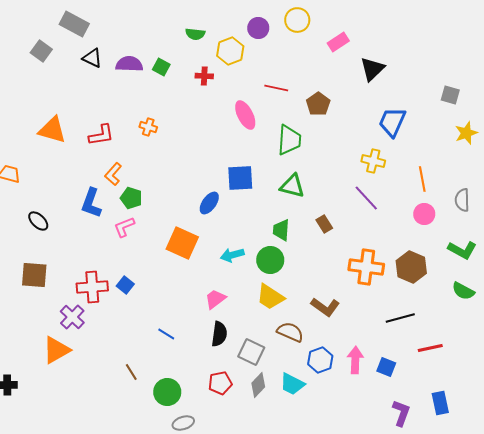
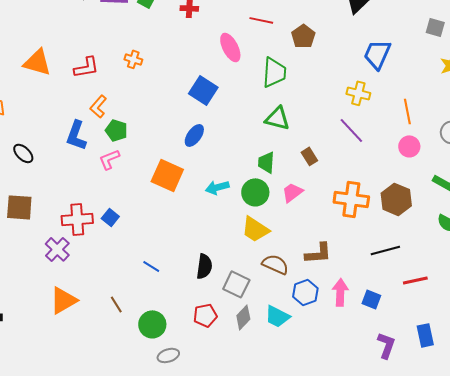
blue square: (240, 178) -> (203, 90), moved, turned 36
pink trapezoid: (215, 299) -> (292, 192), moved
brown L-shape: (325, 307) -> (318, 253), moved, turned -40
orange triangle: (56, 350) -> (63, 300), moved

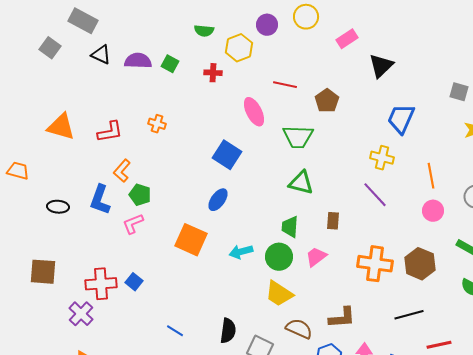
green trapezoid: (274, 72) -> (298, 137), turned 88
black ellipse: (23, 153) -> (58, 207), moved, turned -40
brown rectangle: (309, 156) -> (333, 221), turned 36

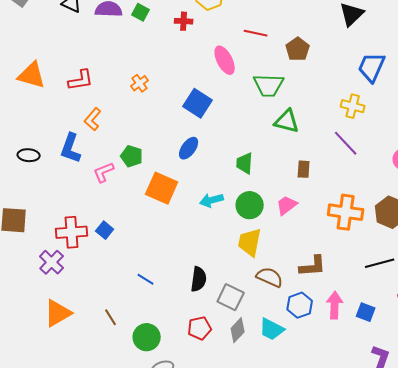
orange cross: (157, 124) -> (140, 83), moved, turned 36
green triangle: (301, 183) -> (287, 121), moved
green pentagon: (140, 195) -> (132, 156), moved
green trapezoid: (290, 227) -> (245, 163), moved
yellow trapezoid: (279, 294) -> (250, 242), turned 68

